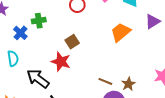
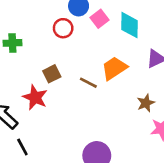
brown line: (105, 81) -> (88, 83), moved
brown star: (128, 84) -> (146, 103), moved

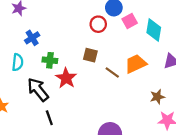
green cross: (12, 43) -> (50, 60), moved
brown square: (52, 74) -> (90, 55), moved, turned 32

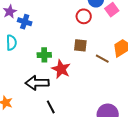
blue cross: (32, 38) -> (25, 22), moved, turned -32
cyan semicircle: (18, 62) -> (11, 43), moved
black arrow: (38, 90) -> (37, 83), turned -45

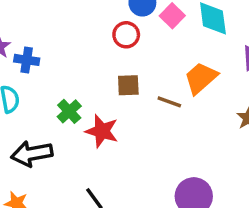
green cross: (44, 55) -> (69, 111), turned -32
black arrow: (37, 83) -> (32, 154), moved

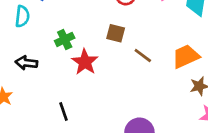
orange trapezoid: (201, 78) -> (186, 56), moved
black arrow: (32, 154) -> (26, 63), size x0.7

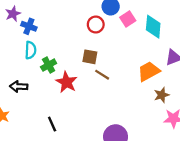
cyan semicircle: (22, 16) -> (30, 50), moved
brown line: (143, 55) -> (102, 75), moved

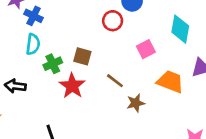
pink square: (128, 19) -> (146, 49), moved
brown square: (90, 57) -> (82, 56), moved
orange trapezoid: (149, 71) -> (170, 82), turned 45
brown star: (162, 95) -> (136, 103), moved

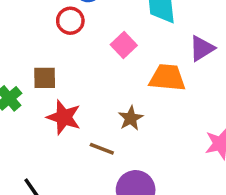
brown line: (115, 81) -> (102, 149), moved
red star: (72, 86) -> (64, 117), moved

